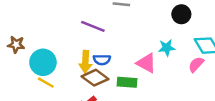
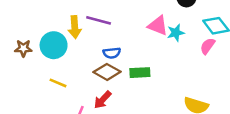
cyan circle: (43, 62) -> (54, 45), moved
yellow arrow: (85, 62) -> (75, 27), moved
pink triangle: (146, 63) -> (158, 26), moved

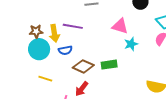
cyan star: (176, 33) -> (131, 44), moved
brown star: (23, 48) -> (36, 31), moved
blue semicircle: (112, 53) -> (65, 50), moved

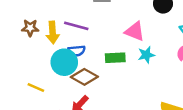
cyan circle: (39, 49) -> (64, 62), moved
blue semicircle: (65, 50) -> (77, 51), moved
green rectangle: (109, 65) -> (115, 58), moved

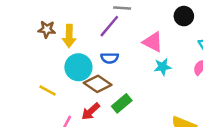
purple line: (76, 26) -> (109, 26), moved, turned -70
blue semicircle: (77, 51) -> (110, 58), moved
green rectangle: (115, 58) -> (122, 103), moved, turned -42

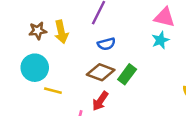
pink triangle: (153, 42) -> (164, 17), moved
cyan circle: (78, 67) -> (35, 68), moved
green rectangle: (122, 103) -> (127, 74), moved

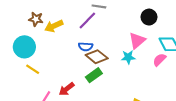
pink triangle: (164, 17) -> (137, 41), turned 48
yellow arrow: (61, 32) -> (54, 26), turned 60
brown diamond: (101, 72) -> (97, 57), moved

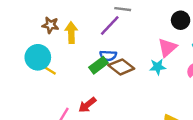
yellow arrow: (54, 26) -> (71, 33), turned 114
yellow line: (33, 69) -> (48, 70), moved
green rectangle: (94, 75) -> (98, 65), moved

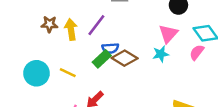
purple line: (110, 26) -> (96, 25), moved
cyan circle: (38, 57) -> (36, 73), moved
yellow line: (48, 70) -> (68, 73), moved

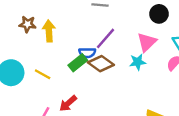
purple line: (96, 25) -> (106, 38), moved

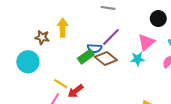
brown star: (28, 24) -> (42, 37), moved
yellow line: (43, 74) -> (61, 84), moved

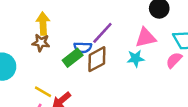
brown star: (42, 37) -> (41, 43), moved
pink triangle: (146, 42) -> (146, 38), turned 30
brown diamond: (106, 58) -> (97, 59), turned -65

